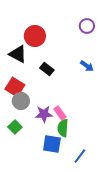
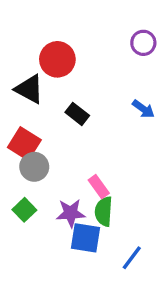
purple star: (44, 114) -> (71, 213), moved

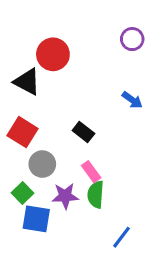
black rectangle: (77, 114) -> (83, 132), moved
gray circle: (34, 167) -> (42, 164), moved
blue square: (85, 238) -> (36, 219), moved

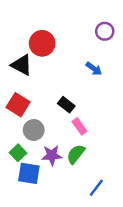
blue arrow: (132, 100) -> (94, 69), moved
pink rectangle: (91, 172) -> (79, 126), moved
green semicircle: (96, 194) -> (76, 154), turned 35

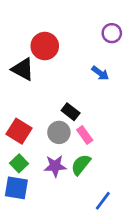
red square: (18, 105) -> (19, 131), moved
gray circle: (34, 130) -> (59, 132), moved
blue square: (29, 173) -> (16, 188), moved

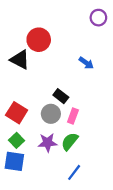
purple circle: (112, 33) -> (98, 18), moved
pink rectangle: (85, 135) -> (73, 116), turned 56
blue line: (103, 201) -> (74, 172), moved

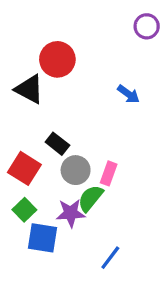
black rectangle: (61, 96) -> (57, 144), moved
green semicircle: (70, 141) -> (90, 198), moved
blue square: (14, 161) -> (43, 238), moved

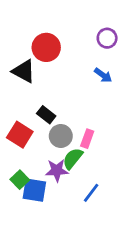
purple circle: (147, 26) -> (107, 38), moved
green square: (24, 210) -> (20, 180), moved
blue line: (110, 258) -> (91, 193), moved

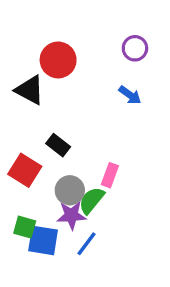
gray circle: (61, 136) -> (70, 190), moved
green square: (20, 180) -> (25, 227), turned -30
blue line: (91, 193) -> (87, 244), moved

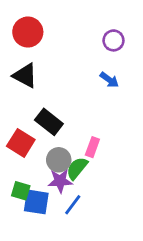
red circle: (58, 60) -> (28, 32), moved
black rectangle: (58, 145) -> (49, 122), size x1.4

